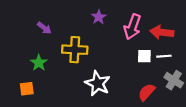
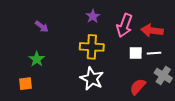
yellow cross: (75, 50) -> (92, 47), moved

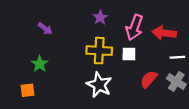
white square: (136, 53) -> (129, 54), moved
white line: (154, 53) -> (177, 57), moved
red semicircle: (138, 87) -> (149, 79), moved

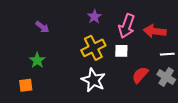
yellow cross: (99, 51) -> (93, 48), turned -30

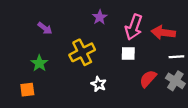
yellow cross: (93, 48) -> (82, 52), moved
white star: (93, 80) -> (99, 84), size x0.6

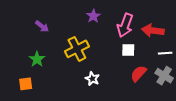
white square: (128, 53) -> (128, 50), moved

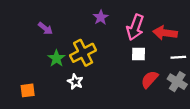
green star: (37, 59) -> (56, 58), moved
white star: (92, 79) -> (75, 82), moved

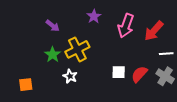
purple arrow: (45, 28) -> (53, 26), moved
red arrow: (165, 33) -> (154, 31), turned -55
white square: (138, 54) -> (119, 72), moved

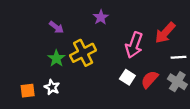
pink arrow: (126, 26) -> (134, 45), moved
white square: (119, 72) -> (127, 77), turned 32
white star: (70, 76) -> (52, 87), moved

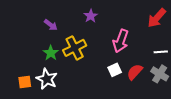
red arrow: (165, 33) -> (157, 18), moved
white square: (127, 77) -> (115, 70), turned 32
white star: (52, 87) -> (47, 79), size x1.5

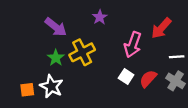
red arrow: (157, 18) -> (161, 28), moved
purple arrow: (51, 25) -> (56, 27), size x1.5
white square: (115, 70) -> (126, 76), turned -32

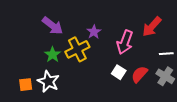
purple star: (100, 17) -> (94, 32), moved

